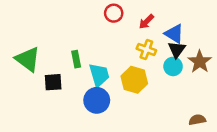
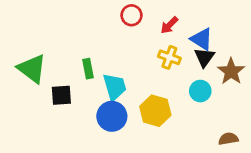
cyan circle: (173, 66) -> (200, 91), moved
yellow hexagon: (134, 80) -> (155, 111), moved

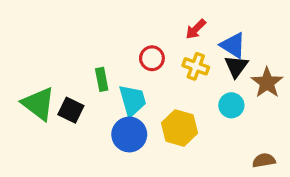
red circle: (132, 15) -> (152, 58), moved
green triangle: (32, 69) -> (38, 104), moved
black square: (61, 95) -> (71, 110), turned 30

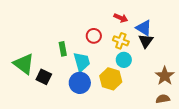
red arrow: (196, 29) -> (121, 18), turned -112
brown star: (267, 83) -> (165, 76), moved
cyan circle: (231, 105) -> (124, 60), moved
black square: (71, 110) -> (44, 77), moved

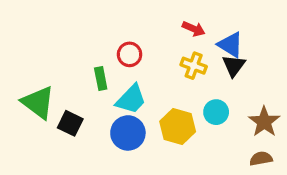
red circle: (94, 36) -> (130, 54), moved
cyan circle: (124, 60) -> (216, 112), moved
cyan trapezoid: (82, 62) -> (131, 99), turned 60

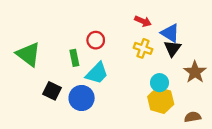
green triangle: (38, 103) -> (28, 54), moved
brown star: (264, 122) -> (195, 72), moved
yellow hexagon: (178, 127) -> (161, 100), moved
blue circle: (128, 133) -> (82, 98), moved

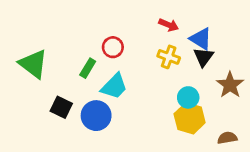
green rectangle: (74, 58) -> (88, 68), turned 42

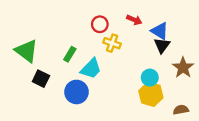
red circle: (113, 47) -> (100, 24), moved
yellow cross: (169, 57) -> (112, 43), moved
black square: (61, 107) -> (41, 79), moved

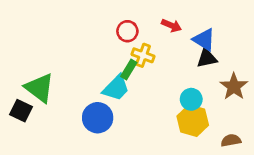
black triangle: (162, 45) -> (207, 58), turned 42
green triangle: (27, 51) -> (39, 88), moved
green rectangle: (70, 54) -> (129, 70), moved
black square: (41, 79) -> (21, 111), moved

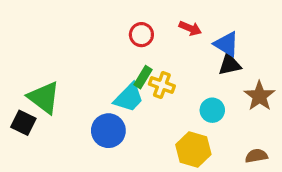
yellow cross: (143, 55) -> (162, 85), moved
yellow hexagon: (193, 121) -> (193, 150), moved

